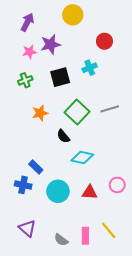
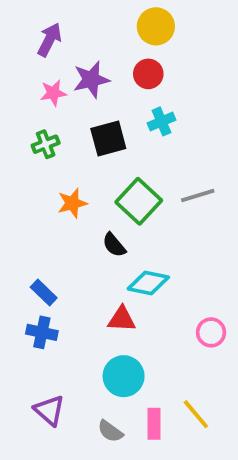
yellow circle: (73, 15) -> (156, 26), moved
red circle: (104, 41) -> (148, 74), moved
blue rectangle: (36, 167) -> (44, 293), moved
cyan circle: (58, 191) -> (124, 376), moved
red triangle: (90, 192) -> (122, 319), moved

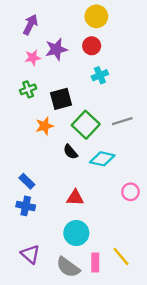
black square: (108, 139) -> (61, 99), moved
cyan diamond: (148, 283) -> (102, 159), moved
pink circle: (211, 332) -> (130, 192), moved
gray semicircle: (110, 431) -> (68, 267), size x1.5

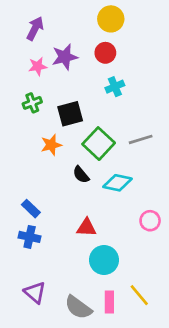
cyan circle: (76, 233) -> (104, 260), moved

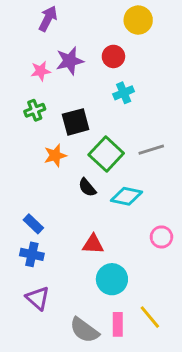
yellow circle: (111, 19) -> (138, 20), moved
purple arrow: (35, 28) -> (48, 19), moved
purple triangle: (35, 292) -> (38, 298), moved

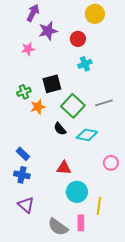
purple star: (70, 61) -> (48, 31), moved
green cross: (35, 110) -> (24, 92), moved
yellow line: (150, 317) -> (99, 206), moved, turned 48

